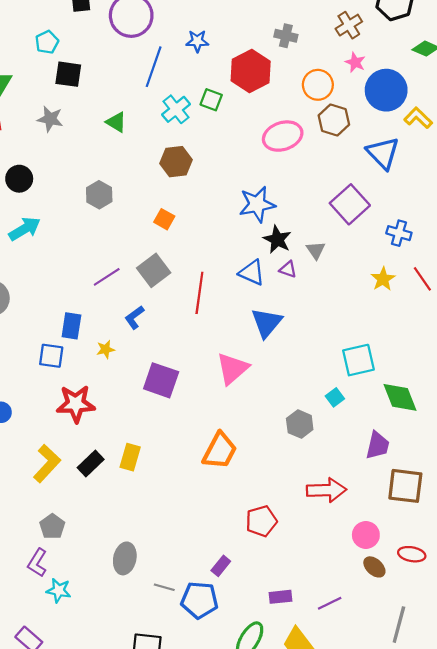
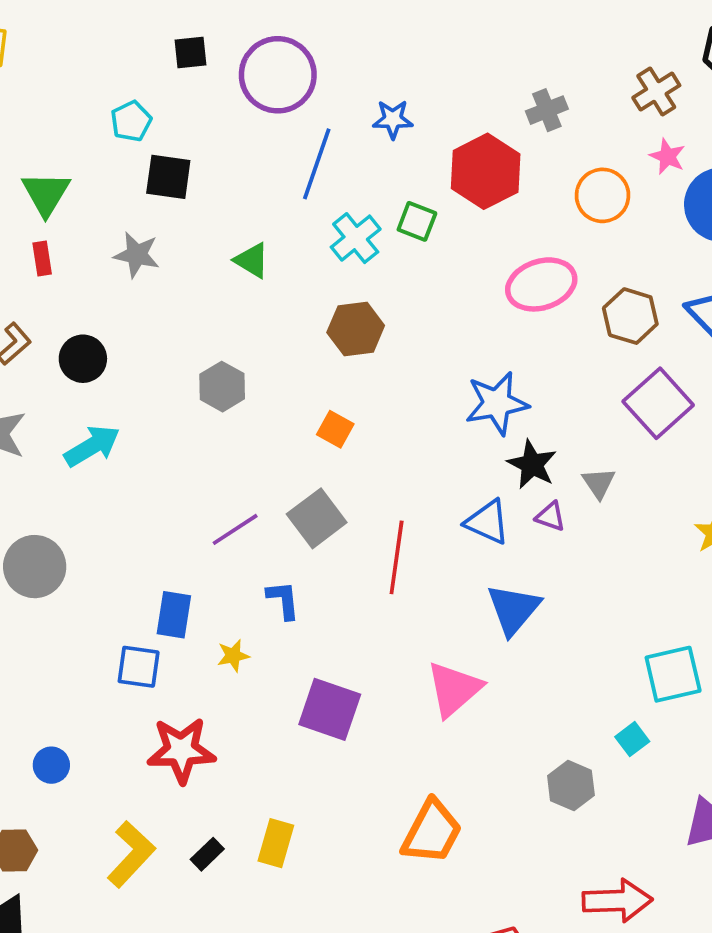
gray cross: (286, 36) -> (547, 110), turned -35
brown hexagon: (334, 120) -> (630, 316), moved
blue L-shape: (134, 317) -> (283, 600), turned 120
black rectangle: (91, 464) -> (207, 854), size x0.7

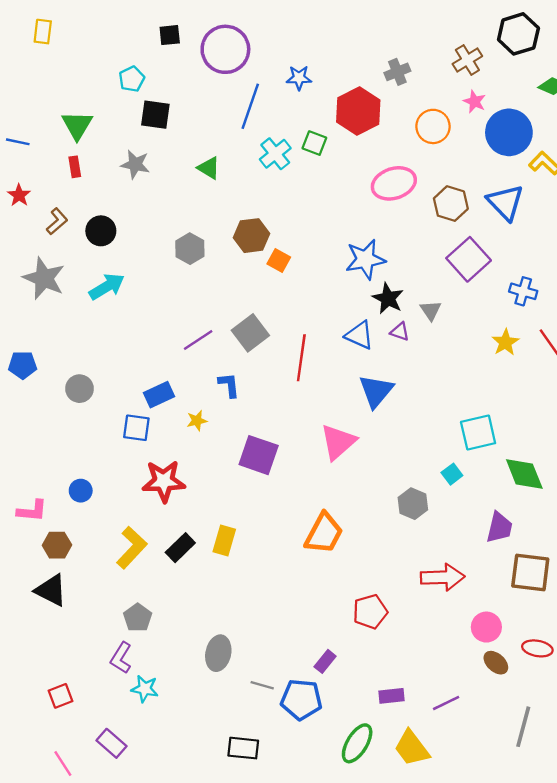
brown hexagon: (356, 329) -> (251, 236), moved
orange square: (335, 429) -> (279, 260), moved
gray circle: (35, 567) -> (79, 389), moved, size x0.7
blue rectangle: (174, 615) -> (159, 395), turned 56
black rectangle: (207, 854) -> (180, 548), size x1.4

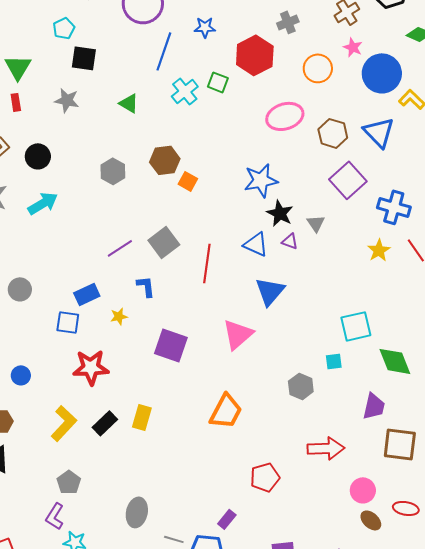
blue cross: (523, 291) -> (394, 207), size x1.4
cyan square: (452, 474) -> (334, 361), turned 30

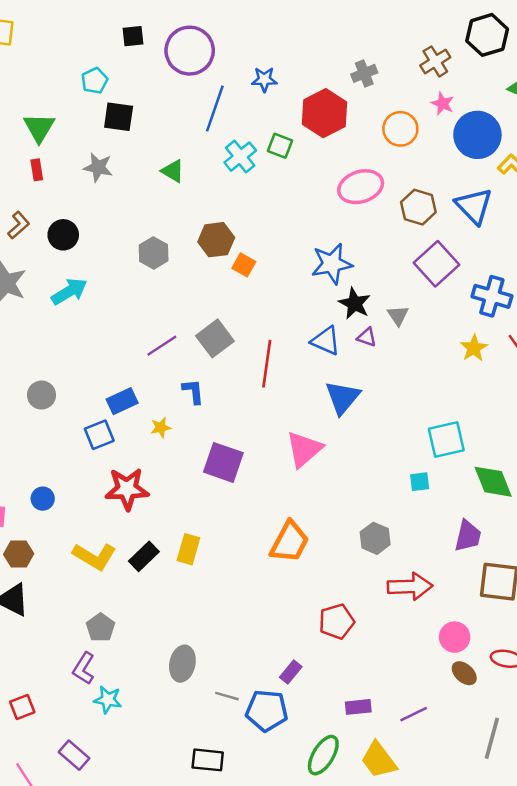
blue square: (68, 322) -> (99, 435), turned -30
gray hexagon: (301, 386) -> (375, 538), moved
yellow L-shape: (64, 423) -> (94, 556), turned 78

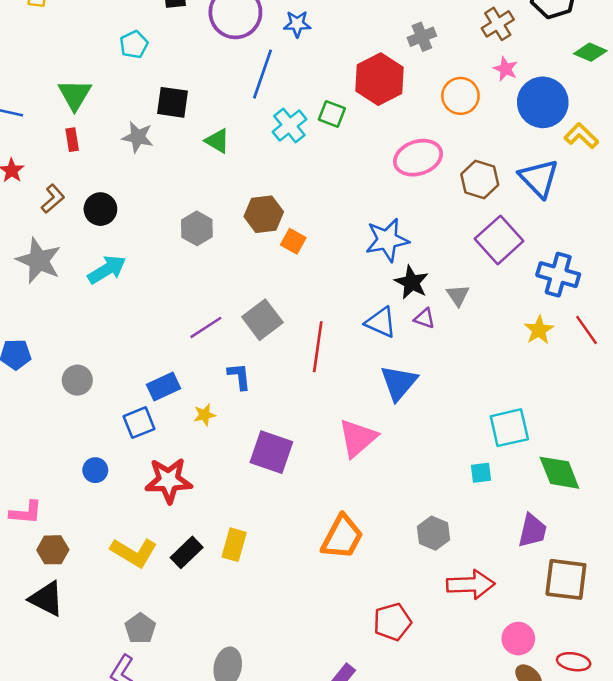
blue star: (264, 79) -> (297, 24), moved
black square: (119, 117) -> (172, 102), moved
blue circle: (43, 499) -> (95, 470), moved

